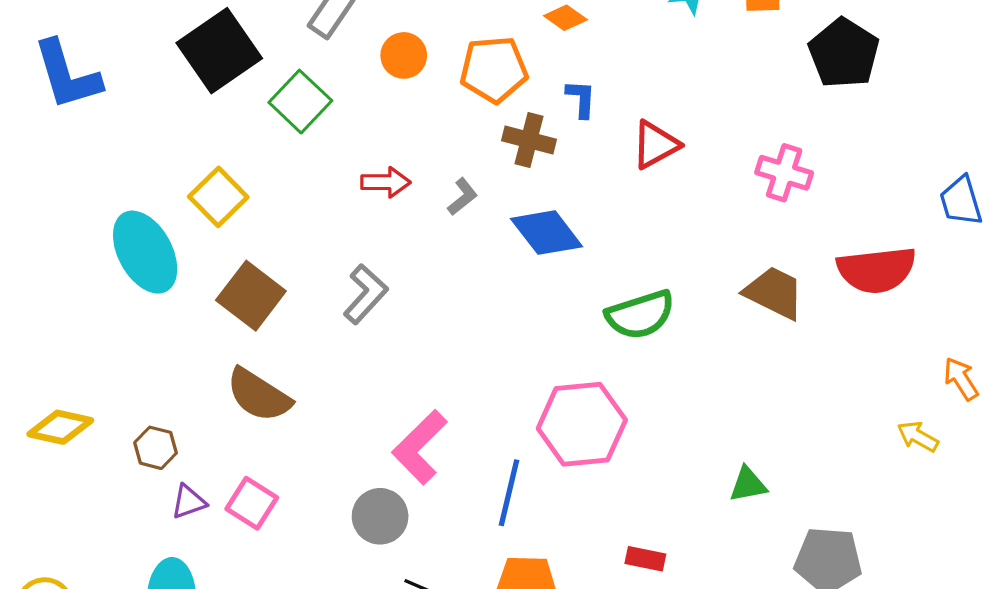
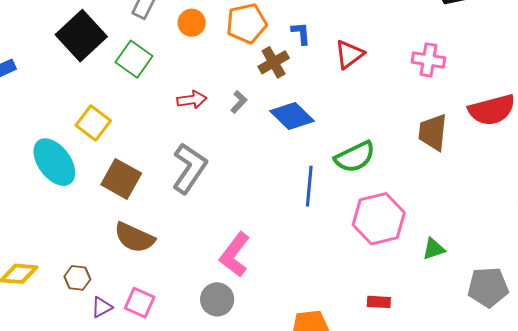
brown cross: (529, 140) -> (274, 62), turned -36
brown trapezoid: (774, 293) -> (433, 132), turned -102
gray L-shape: (366, 294) -> (189, 168), size x1.4
pink hexagon: (582, 424) -> (379, 219), moved
blue line: (509, 493) -> (309, 186), moved

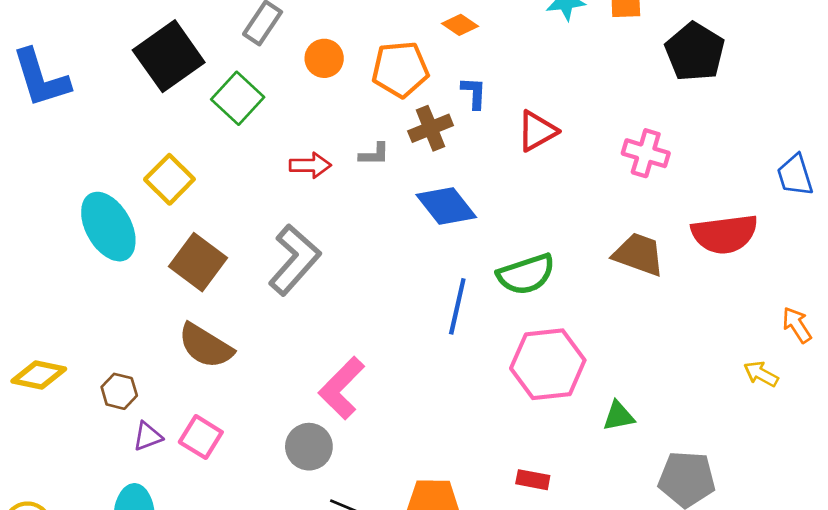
gray L-shape: (239, 102) -> (374, 154), moved, turned 40
brown trapezoid: (433, 132) -> (639, 254), turned 96

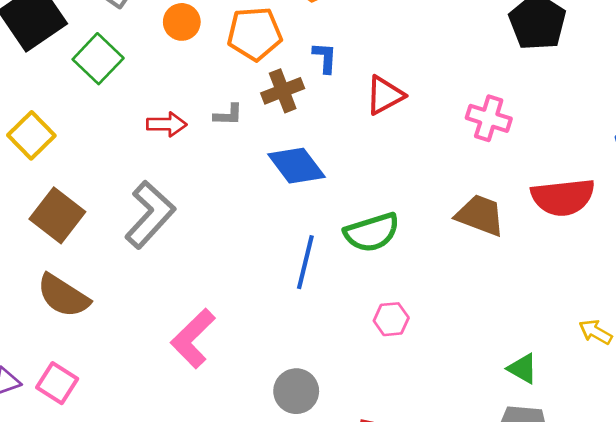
pink hexagon: (548, 364) -> (391, 319), size x0.5
green triangle: (618, 416) -> (523, 369), moved, turned 40
gray circle: (309, 447) -> (296, 391), moved

